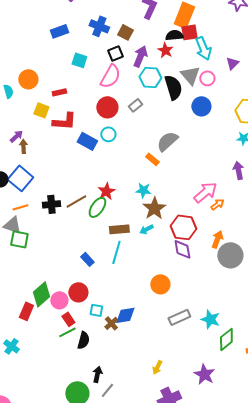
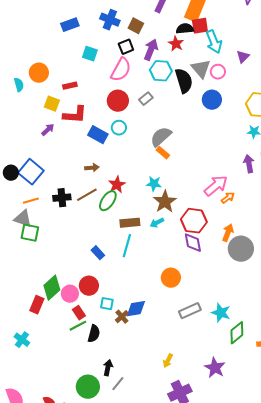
purple arrow: (16, 136) -> (48, 130), moved
gray semicircle: (167, 141) -> (161, 137), moved
brown arrow: (23, 146) -> (92, 168), moved, turned 88

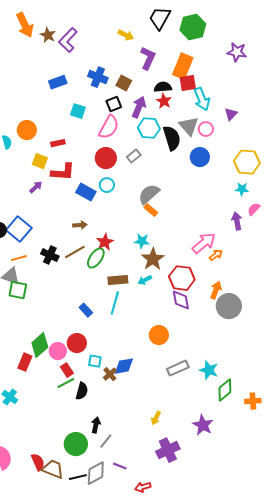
black semicircle: (185, 29) -> (163, 87), moved
black cross: (62, 198) -> (50, 255), turned 30

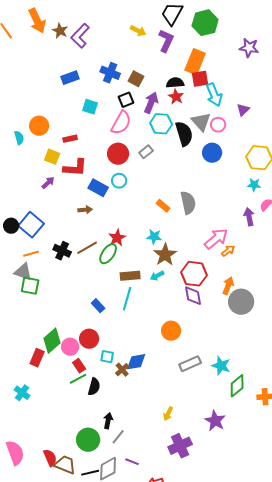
purple L-shape: (148, 58) -> (166, 41), moved
gray semicircle: (149, 194) -> (188, 203), moved, turned 120
brown arrow: (80, 225) -> (85, 210), moved

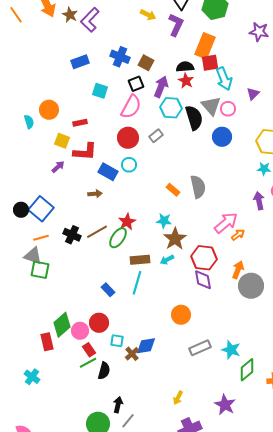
red rectangle: (37, 358) -> (47, 342), turned -36

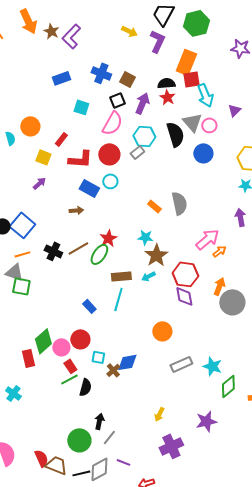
cyan hexagon: (171, 108) -> (144, 136), moved
red rectangle: (80, 123) -> (61, 139), turned -40
red L-shape: (85, 152) -> (80, 159), moved
purple star: (225, 405) -> (206, 421), turned 30

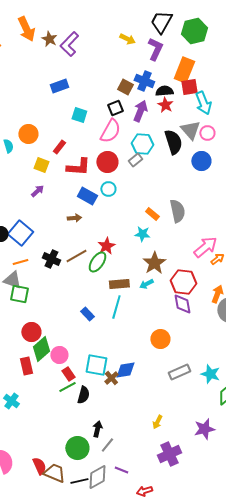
blue cross: (101, 73) -> (144, 81), moved
cyan star: (145, 237) -> (142, 234), moved
red circle: (80, 339) -> (31, 332), moved
cyan square: (98, 357) -> (96, 365), size x1.6

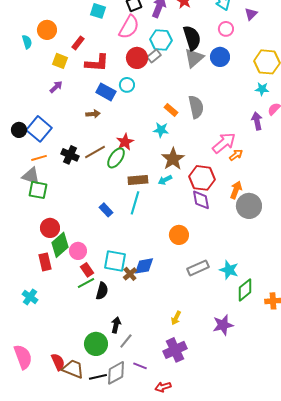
gray triangle: (190, 130) -> (194, 58), moved, turned 30
red circle: (107, 162) -> (137, 58), moved
purple cross: (169, 454) -> (175, 350), moved

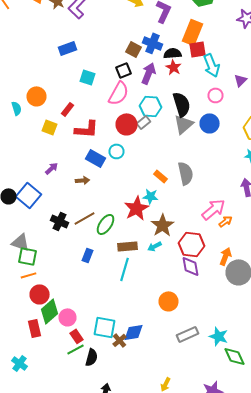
purple arrow: (56, 87) -> (52, 168), moved
red star: (125, 142) -> (136, 208), moved, size x1.4
orange line: (39, 158) -> (28, 275), moved
blue rectangle: (106, 210) -> (88, 255), moved, turned 64
green diamond: (245, 290) -> (234, 356), turned -75

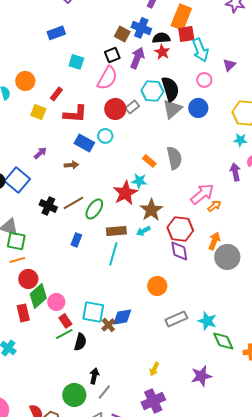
cyan hexagon: (150, 106) -> (152, 91), moved

